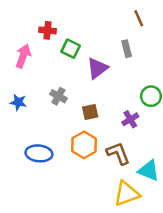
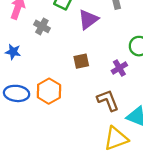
gray cross: (58, 96) -> (42, 26), moved
orange hexagon: (84, 145) -> (49, 91), moved
blue ellipse: (39, 153) -> (17, 93), moved

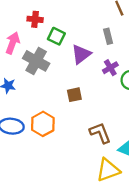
gray cross: (42, 26) -> (36, 61), size x1.6
purple cross: (119, 68) -> (110, 68), moved

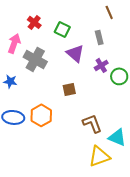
red cross: (35, 19) -> (34, 22), turned 32
green square: (56, 36) -> (62, 29), moved
purple triangle: (81, 54) -> (75, 53), turned -42

